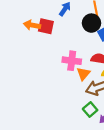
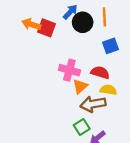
black circle: (91, 23) -> (83, 22), moved

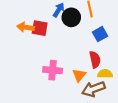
pink cross: (69, 70) -> (53, 70), moved
red semicircle: (100, 72) -> (95, 60), turned 70

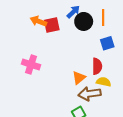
red square: (40, 28) -> (52, 25), turned -35
pink cross: (53, 70) -> (31, 64), moved

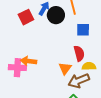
orange arrow: (38, 21) -> (29, 61), moved
red square: (52, 25) -> (26, 17), moved
blue square: (107, 43) -> (83, 30), turned 32

